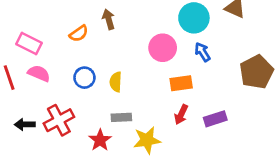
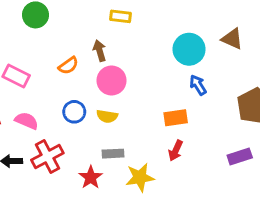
pink circle: (163, 48) -> (112, 81), moved
pink semicircle: (39, 73) -> (27, 121), moved
yellow semicircle: (116, 82) -> (107, 116), turned -84
purple rectangle: (215, 119) -> (240, 157), moved

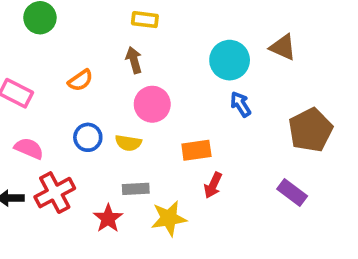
brown arrow: (100, 51) -> (134, 60), moved
pink circle: (112, 81) -> (152, 104), moved
orange rectangle: (176, 118) -> (196, 150), moved
purple rectangle: (240, 157) -> (292, 193), turned 55

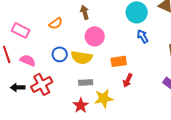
yellow semicircle: (128, 143) -> (82, 57), size x1.5
red star: (108, 218) -> (81, 105), moved

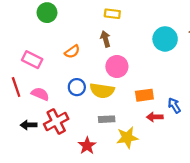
blue arrow: (143, 36) -> (174, 105), moved
red arrow: (128, 80) -> (155, 117), turned 64
red star: (81, 105) -> (87, 146), moved

